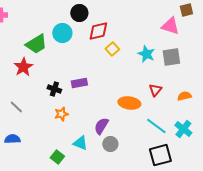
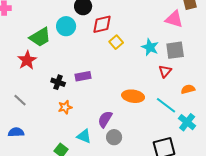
red triangle: (155, 90) -> (165, 71), moved
cyan line: (156, 126) -> (166, 105), moved

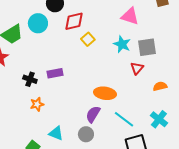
pink triangle: (174, 19) -> (130, 16), moved
cyan line: (166, 105) -> (124, 119), moved
purple semicircle: (105, 119) -> (93, 114), moved

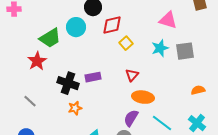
cyan star: (122, 44) -> (160, 48), turned 30
red triangle: (137, 68) -> (132, 75), moved
black cross: (30, 79) -> (68, 83), size x1.5

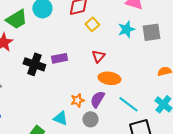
orange star: (75, 108) -> (77, 100), moved

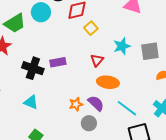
cyan star: (126, 29) -> (122, 46), moved
gray square: (151, 32) -> (150, 51), moved
purple semicircle: (97, 99) -> (96, 103), turned 102
cyan triangle: (60, 118) -> (31, 102), moved

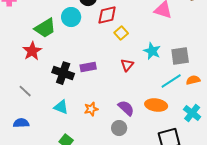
cyan star: (122, 46) -> (152, 51), turned -30
orange ellipse: (108, 82) -> (156, 105), moved
orange star: (76, 104) -> (91, 109), moved
cyan line: (127, 108) -> (171, 81), moved, turned -70

